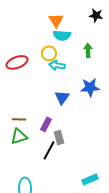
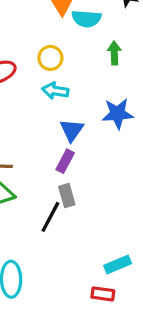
cyan semicircle: (62, 35) -> (86, 19), moved
cyan arrow: (57, 65) -> (55, 91), moved
purple rectangle: (46, 124) -> (65, 161), moved

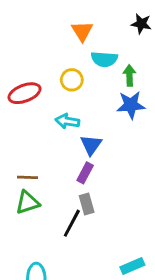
cyan semicircle: (86, 19) -> (104, 59), moved
cyan arrow: (55, 91) -> (67, 121), moved
blue star: (118, 114) -> (131, 105), moved

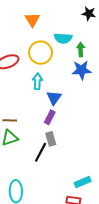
orange triangle: (82, 31) -> (32, 20), moved
yellow circle: (72, 80) -> (41, 53), size x1.5
cyan arrow: (67, 121) -> (37, 81), turned 84

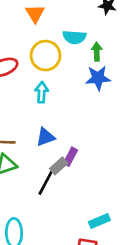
blue triangle: (54, 98) -> (46, 137), moved, turned 35
purple rectangle: (50, 117) -> (70, 157), moved
gray rectangle: (51, 139) -> (59, 166), turned 64

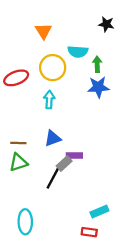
purple rectangle: (70, 157) -> (74, 156), turned 63

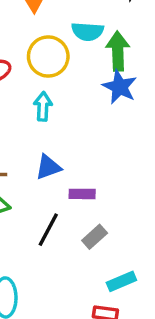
green arrow: (97, 64) -> (118, 51), size x1.5
blue star: (98, 87) -> (120, 87), turned 30
gray rectangle: (64, 164) -> (95, 237), moved

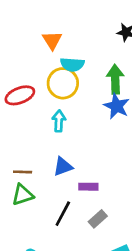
cyan semicircle: (87, 32) -> (72, 64), moved

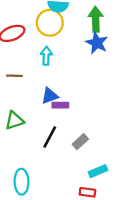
brown line: (23, 172) -> (14, 76), moved
purple rectangle: (88, 187) -> (60, 105), moved

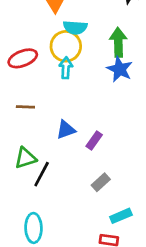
cyan arrow: (46, 56) -> (66, 68), moved
purple rectangle: (60, 105) -> (94, 140), moved, turned -56
black line: (50, 137) -> (42, 174), moved

